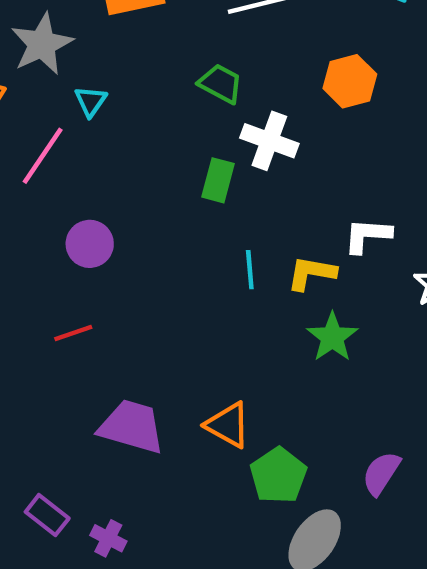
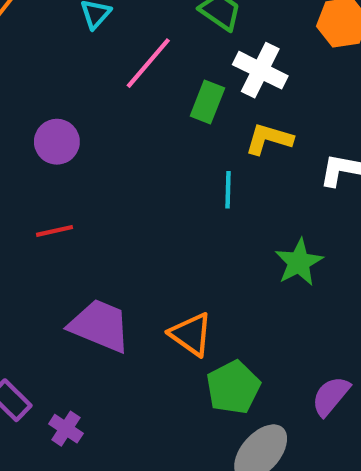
pink line: (43, 156) -> (148, 63), moved
purple circle: (90, 244) -> (57, 142), moved
yellow L-shape: (311, 273) -> (269, 139), moved

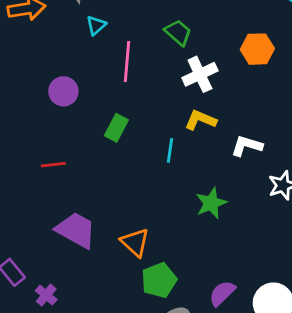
pink line: (148, 63) -> (127, 61), turned -42
white cross: (260, 70) -> (200, 74), turned 32
green rectangle: (207, 102) -> (116, 128), moved
purple circle: (57, 142) -> (63, 91), moved

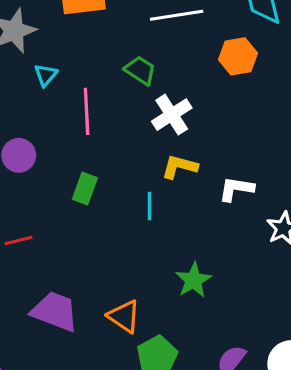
orange hexagon: (257, 49) -> (238, 56), moved
green star: (211, 203) -> (193, 280), moved

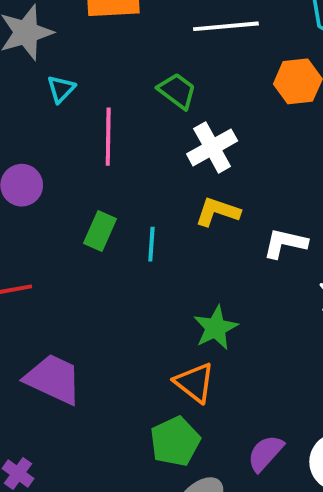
cyan line: (149, 206) -> (151, 244), moved
green star: (193, 280) -> (216, 328), moved
orange triangle: (124, 316) -> (195, 383), moved

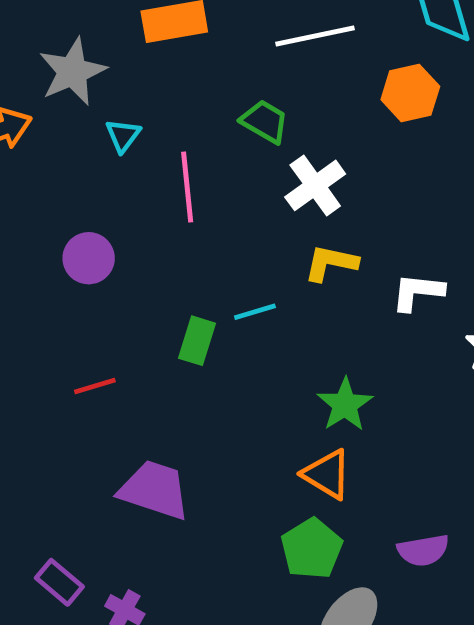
green rectangle: (100, 231) -> (197, 341), moved
cyan line: (151, 244) -> (255, 312), turned 76
purple semicircle: (265, 453) -> (423, 550), turned -135

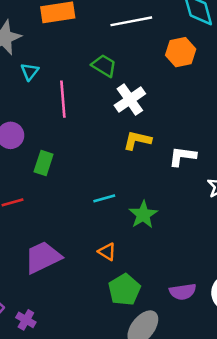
cyan line: (255, 312) -> (104, 198), moved
green rectangle: (197, 341) -> (44, 163), moved
orange triangle: (327, 474) -> (107, 252), moved, size x0.7
purple trapezoid: (155, 490) -> (43, 257), turned -45

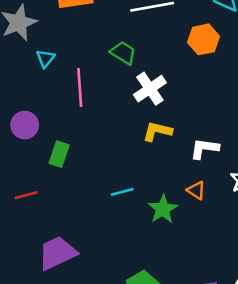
orange triangle: (107, 252) -> (196, 190), moved

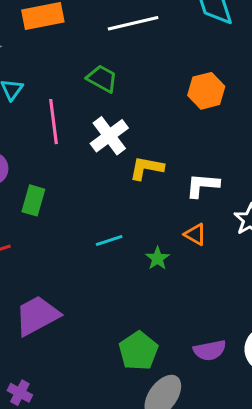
orange hexagon: (203, 39) -> (206, 91), moved
white cross: (150, 89) -> (109, 136), moved
green star: (163, 209) -> (158, 258), size x0.7

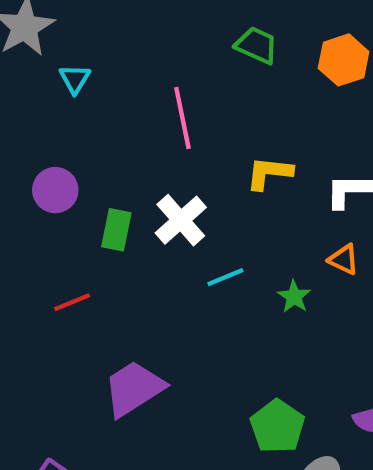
green trapezoid: (102, 79) -> (257, 45), moved
pink line: (54, 122) -> (182, 118), moved
white cross: (109, 136) -> (181, 220), moved

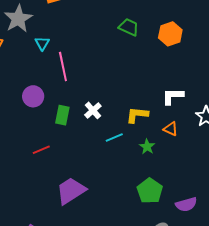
pink line: (182, 118) -> (63, 66), moved
yellow L-shape: (269, 173) -> (137, 115), moved
white cross: (181, 220) -> (93, 110), size x0.7
green pentagon: (277, 426) -> (150, 191), moved

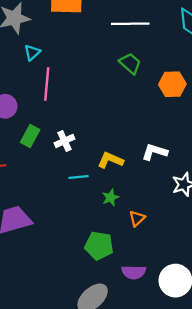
orange triangle: (171, 129) -> (137, 218), moved, turned 35
green pentagon: (150, 191) -> (99, 246), turned 30

